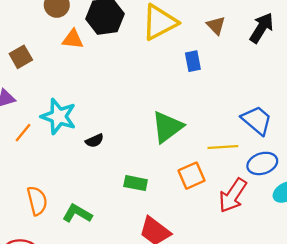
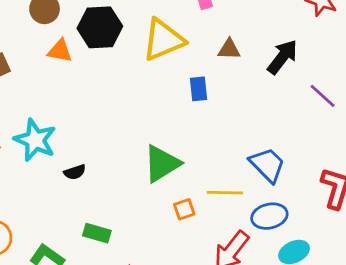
brown triangle: (216, 25) -> (229, 49), turned -48
orange square: (192, 176) -> (184, 209), moved, size x0.7
green rectangle: (136, 183) -> (97, 233), moved

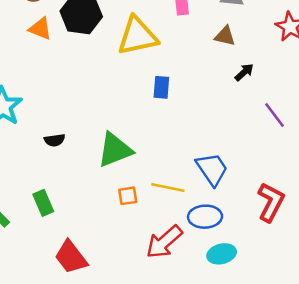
brown triangle: (229, 49) -> (225, 36), moved
black arrow: (282, 57) -> (244, 72), size x0.6
black semicircle: (75, 172) -> (55, 140), moved
green rectangle: (97, 233) -> (43, 203), turned 40

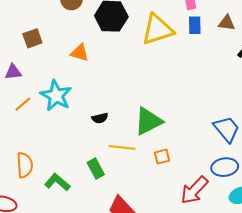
orange triangle: (40, 29) -> (80, 53), moved
blue rectangle: (161, 87) -> (195, 25), moved
yellow line: (168, 187) -> (122, 147), moved

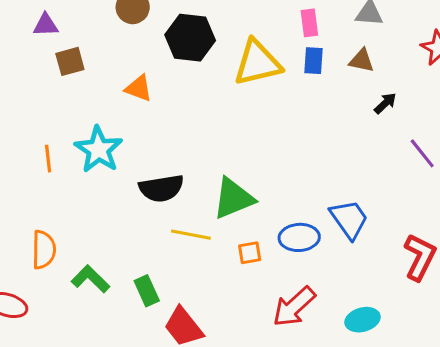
purple triangle: (13, 72) -> (46, 25), moved
orange line: (23, 104) -> (48, 159), turned -60
black semicircle: (100, 118) -> (161, 188), size x1.8
blue ellipse: (225, 167) -> (299, 237), moved
green rectangle: (96, 169) -> (147, 291), moved

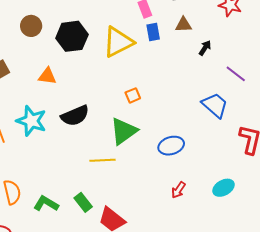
black semicircle: (161, 188) -> (75, 116), moved
blue trapezoid: (349, 219) -> (215, 105), moved
orange square: (250, 253) -> (133, 95), moved
red arrow: (294, 307) -> (178, 190), size x0.6

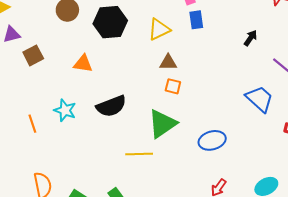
brown triangle: (183, 25) -> (168, 62), moved
yellow triangle: (118, 42) -> (159, 29), size x0.7
orange square: (133, 95) -> (173, 86), turned 35
cyan star: (31, 121) -> (65, 110), size x0.7

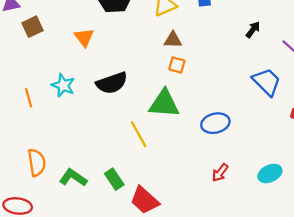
black arrow: (251, 38) -> (253, 30), moved
orange triangle: (83, 64) -> (84, 37), turned 42
green triangle: (162, 124) -> (164, 104), turned 36
yellow line: (139, 154) -> (139, 134), turned 60

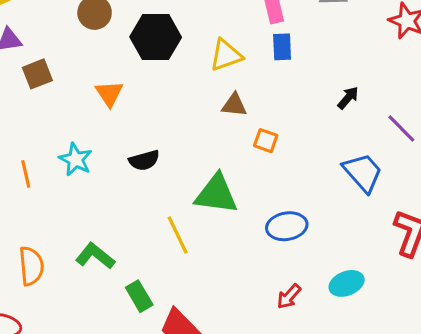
orange square: (177, 65) -> (266, 141), moved
black semicircle: (112, 83) -> (144, 160), size x0.7
cyan ellipse: (270, 173) -> (347, 283), moved
green L-shape: (73, 178) -> (95, 256), moved

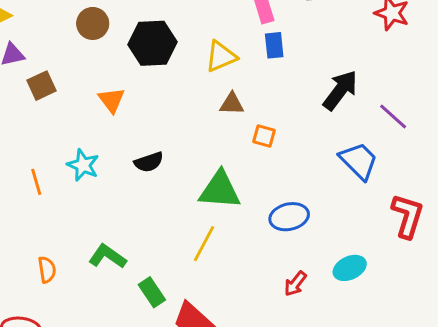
black arrow: (348, 98) -> (340, 90), size x1.8
yellow line: (178, 235) -> (204, 244), moved, turned 57
orange semicircle: (31, 266) -> (47, 270), size x0.7

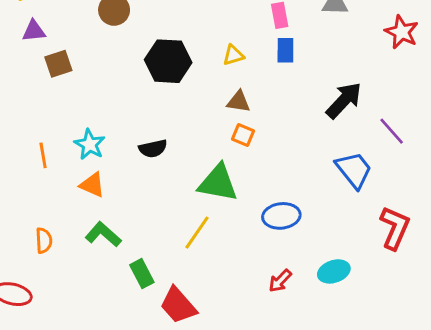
black hexagon: (153, 43) -> (168, 61), moved
yellow triangle: (221, 57) -> (233, 55), size x0.7
orange triangle: (112, 100) -> (92, 185), moved, turned -36
orange square: (264, 136) -> (243, 135), moved

